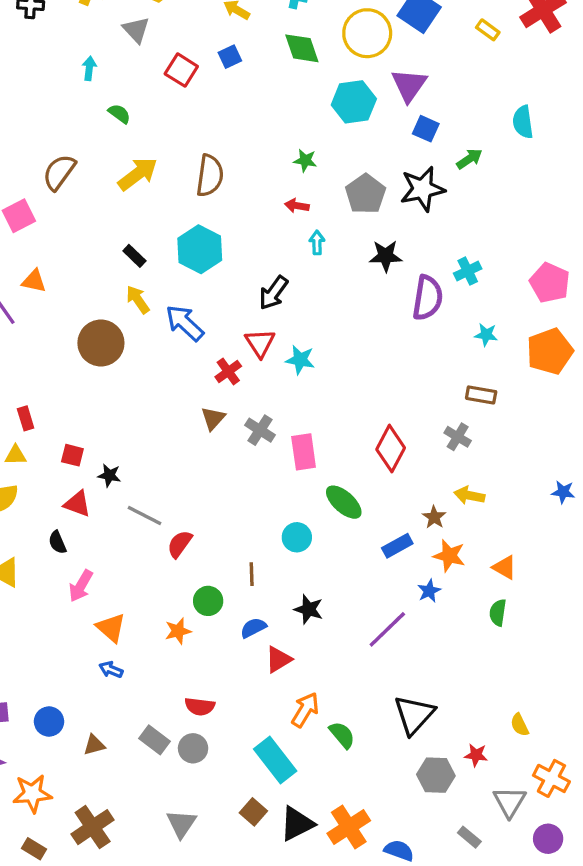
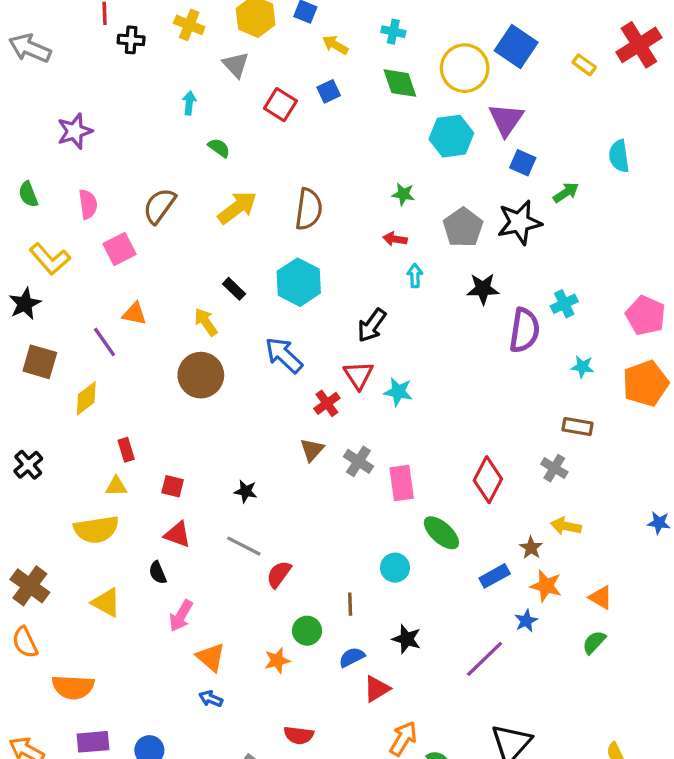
yellow arrow: (138, 299) -> (206, 322), moved
black star: (109, 475) -> (246, 491), moved
green semicircle: (498, 613) -> (594, 642), turned 35

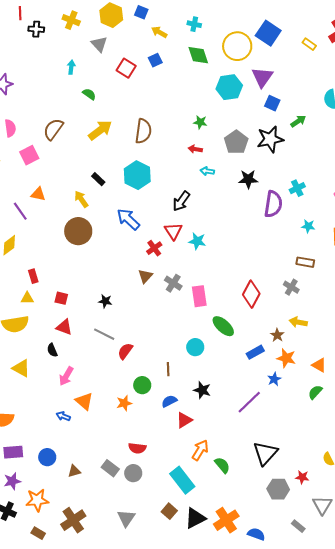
cyan arrow: (415, 276) -> (207, 171), turned -80
blue arrow: (211, 699) -> (63, 416), moved

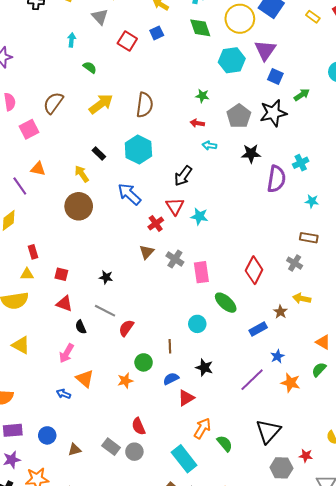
black semicircle: (52, 350) -> (81, 327), moved
orange star: (286, 358) -> (291, 383), moved
red semicircle: (137, 448) -> (138, 426), turned 60

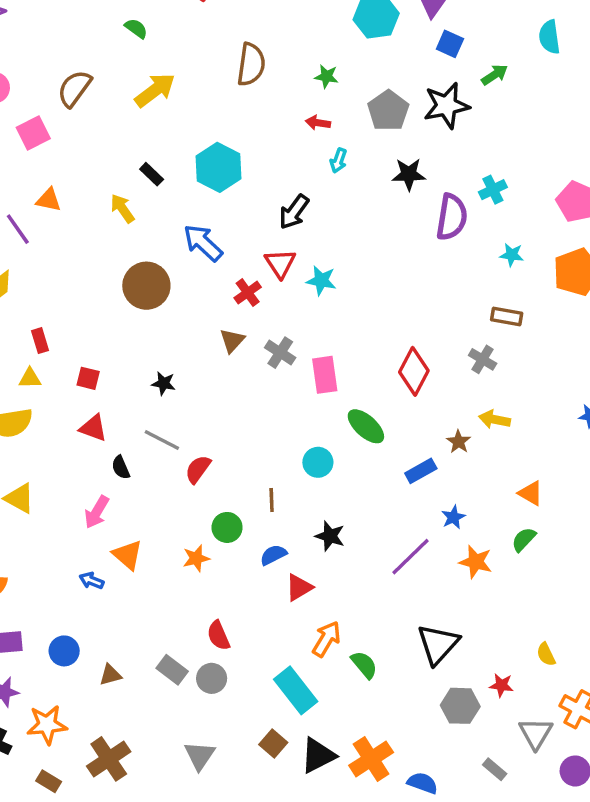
brown semicircle: (145, 105) -> (251, 64), moved
cyan arrow: (209, 145) -> (338, 160), turned -80
brown circle: (79, 206) -> (146, 286), moved

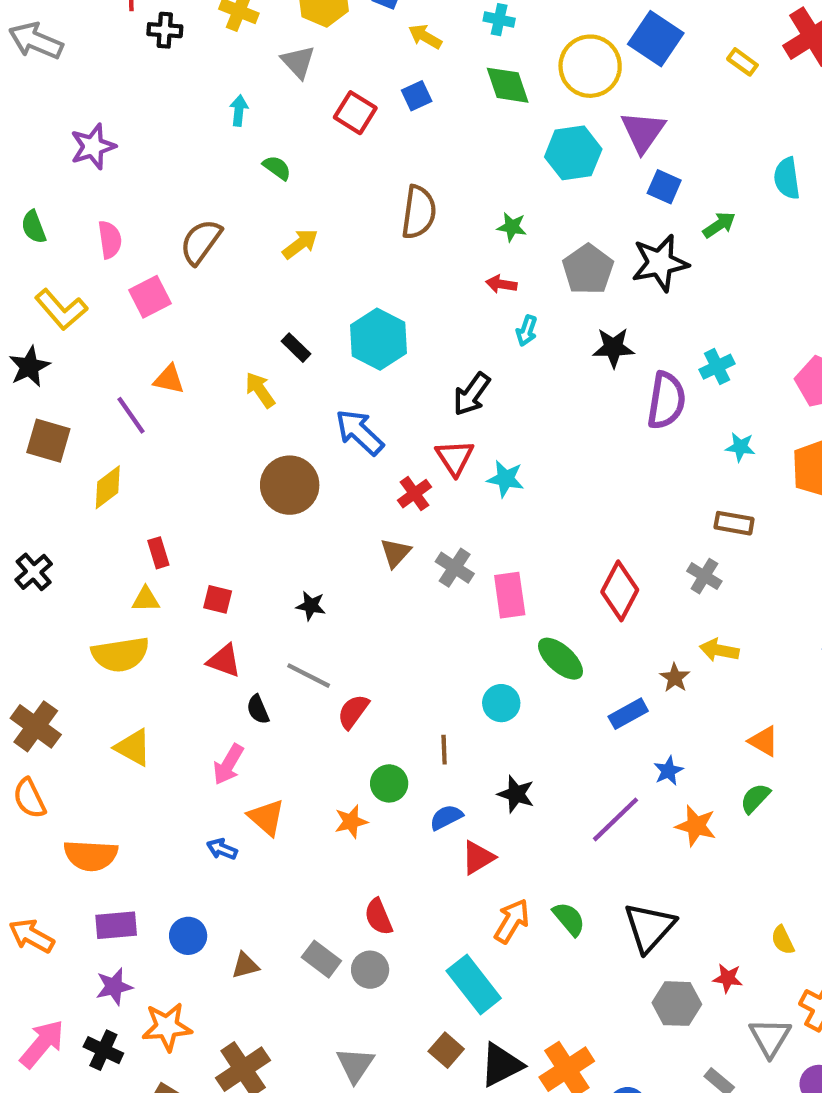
yellow arrow: (155, 90) -> (300, 244), size x0.7
green semicircle: (364, 665) -> (569, 919), moved

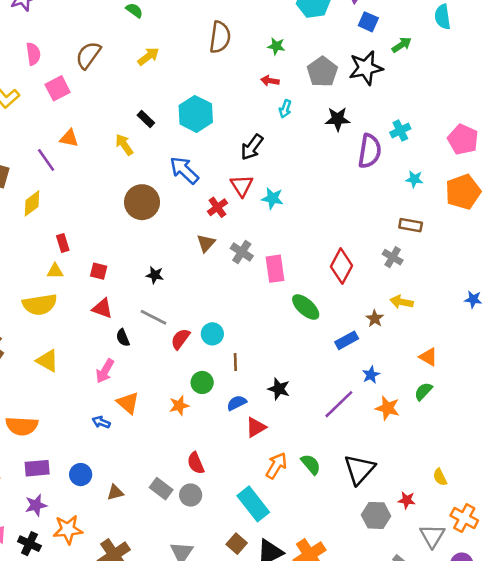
cyan circle: (501, 703) -> (212, 334), moved

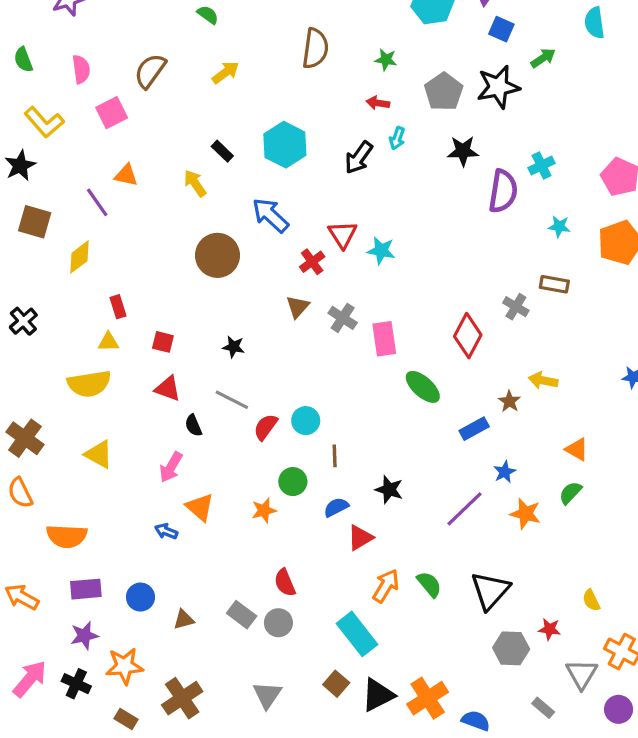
black arrow: (252, 147) -> (359, 158), moved
gray cross: (393, 257) -> (516, 307), moved

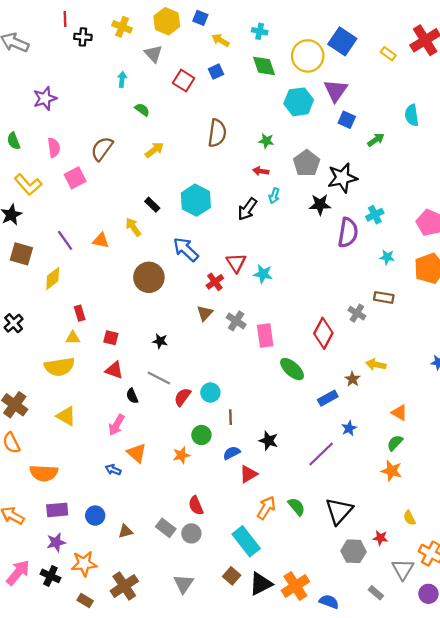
black star: (498, 87) -> (342, 178), moved
orange triangle: (126, 175) -> (101, 240), moved
orange star: (525, 514) -> (392, 471), moved

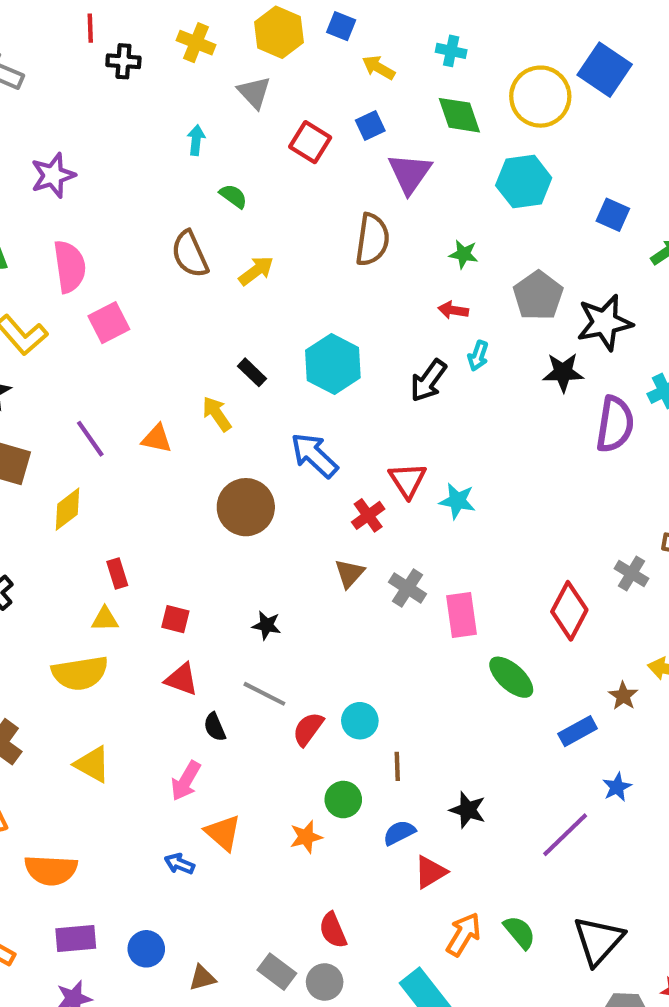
purple triangle: (336, 91) -> (410, 173), moved
pink semicircle: (54, 148) -> (70, 267), size x1.4
brown semicircle: (102, 149) -> (190, 254), moved, turned -60

